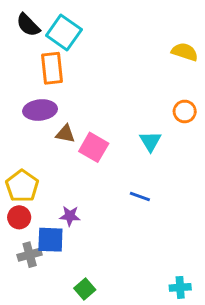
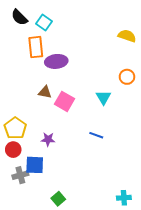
cyan square: (64, 32) -> (44, 22), size x0.7
purple ellipse: (40, 110) -> (56, 61), moved
purple star: (70, 216) -> (48, 139), moved

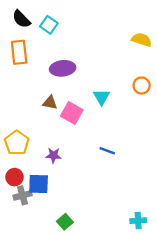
orange rectangle: (36, 47) -> (19, 52), moved
cyan triangle: (103, 97) -> (102, 97), moved
red circle: (13, 150) -> (15, 177), moved

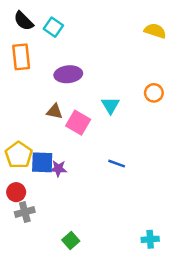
yellow semicircle: (142, 40) -> (155, 31), moved
blue square: (39, 184) -> (42, 162), moved

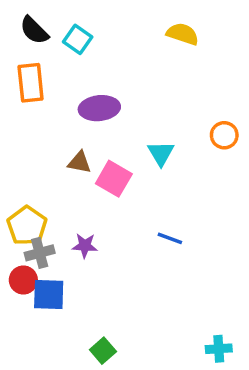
yellow semicircle: (155, 31) -> (183, 34), moved
blue square: (42, 162) -> (49, 294), moved
gray cross: (25, 212) -> (40, 253), moved

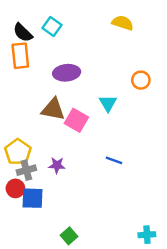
black semicircle: (34, 30) -> (23, 33), moved
orange circle: (224, 135) -> (141, 80), moved
brown triangle: (79, 162) -> (53, 109), size x1.5

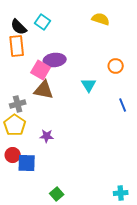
pink square: (76, 120) -> (41, 70), moved
blue line: (114, 160) -> (123, 105), moved, turned 48
gray cross: (26, 170) -> (18, 104), moved

